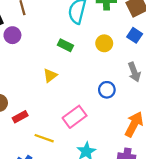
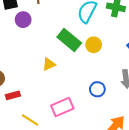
yellow circle: (104, 43) -> (94, 45), moved
green rectangle: (65, 45) -> (69, 40), size x1.6

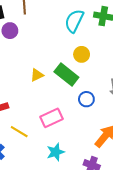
green rectangle: (69, 40) -> (66, 75), moved

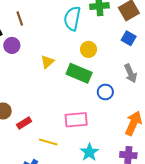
yellow triangle: (37, 75) -> (47, 62), moved
pink rectangle: (51, 118) -> (76, 120), turned 35

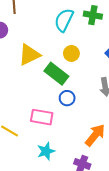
yellow triangle: (47, 62) -> (29, 55), size x1.6
blue circle: (105, 92) -> (67, 98), moved

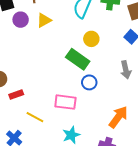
yellow triangle: (29, 55) -> (44, 20), moved, size x0.7

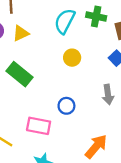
green rectangle: (78, 59) -> (20, 74), moved

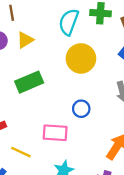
yellow circle: (72, 58) -> (81, 58), size x1.6
green rectangle: (20, 74) -> (29, 82), turned -55

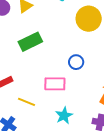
yellow circle: (81, 58) -> (89, 19), moved

